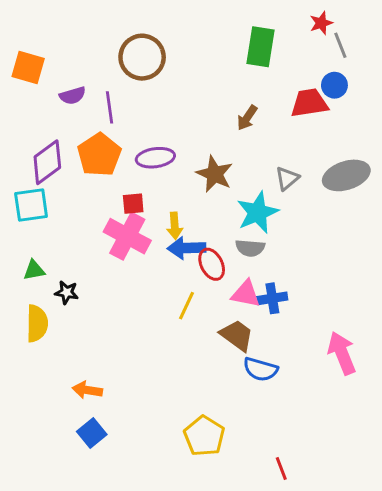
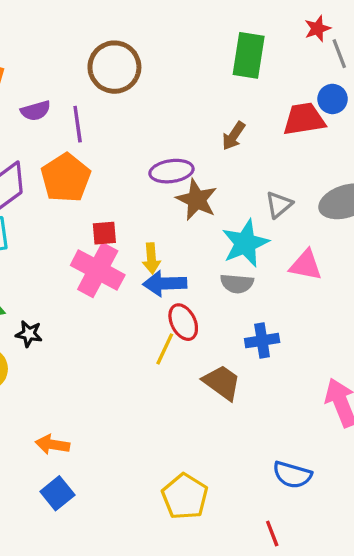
purple ellipse: (155, 158) -> (171, 171), moved
red ellipse: (212, 264) -> (183, 322), moved
pink triangle: (246, 294) -> (306, 265), moved
blue semicircle: (260, 369) -> (292, 475), moved

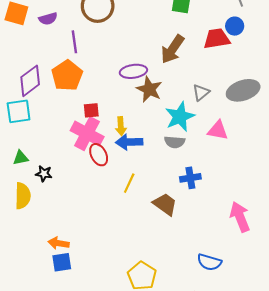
purple semicircle: (36, 111) -> (48, 19), moved
brown arrow: (234, 136) -> (172, 49), size x1.6
red ellipse: (183, 322) -> (99, 155), moved
blue square: (57, 493) -> (62, 262), moved, turned 30

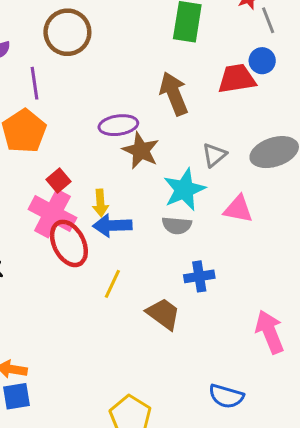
brown arrow: (172, 49) -> (174, 94), turned 124
red square: (91, 110) -> (58, 181), turned -35
red ellipse: (99, 155) -> (69, 243), size x1.4

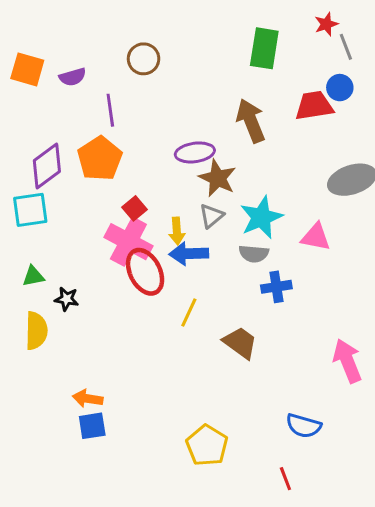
brown circle: (67, 32) -> (144, 59), size x0.7
gray triangle: (214, 155) -> (211, 216), moved
blue cross: (199, 276) -> (276, 287), moved

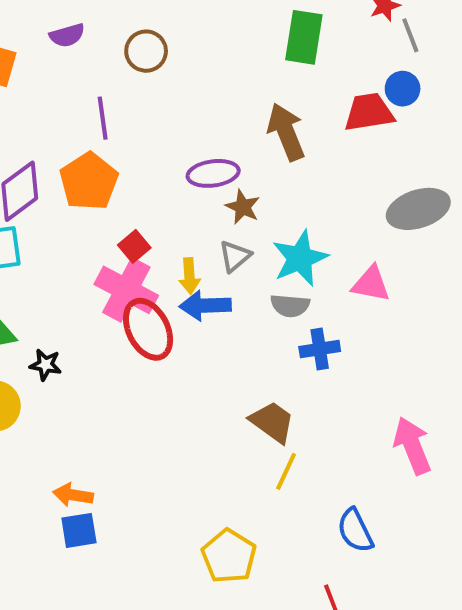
purple semicircle: (73, 77) -> (67, 35), moved
brown star: (218, 178) -> (243, 207), size x0.7
yellow line: (189, 313) -> (286, 471), moved
blue semicircle: (304, 426) -> (355, 530), turned 48

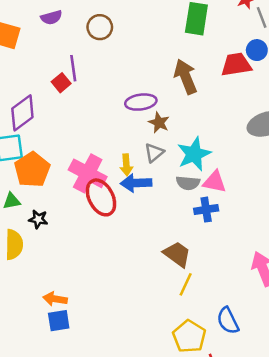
orange pentagon: (89, 181) -> (32, 170), moved
red square: (134, 246) -> (61, 83), moved
pink triangle: (371, 284) -> (215, 182), moved
yellow pentagon: (229, 556) -> (189, 336), moved

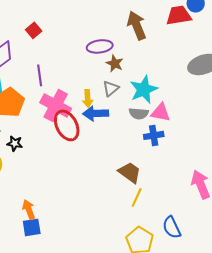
purple line: (73, 68) -> (40, 75), moved
orange arrow: (55, 299) -> (29, 209), turned 60

